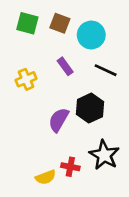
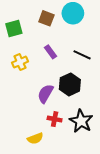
green square: (27, 23) -> (14, 28), moved, turned -30
cyan circle: (91, 35) -> (73, 13), moved
red cross: (70, 167) -> (55, 119), moved

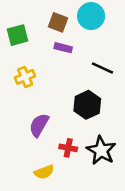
purple rectangle: (51, 52) -> (63, 48), moved, turned -40
purple semicircle: (45, 94) -> (39, 125), moved

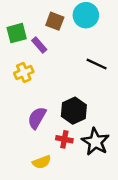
purple rectangle: (63, 48) -> (39, 45), moved, turned 35
black hexagon: (87, 105) -> (74, 111), moved

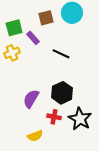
brown square: (55, 21) -> (46, 18), turned -35
black line: (97, 64) -> (61, 54), moved
yellow cross: (24, 72) -> (12, 53), moved

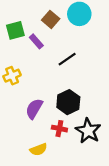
brown square: (46, 18) -> (51, 19), turned -35
yellow cross: (12, 53) -> (12, 76), moved
black line: (61, 54) -> (67, 59), turned -60

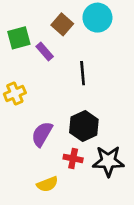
black line: (67, 59) -> (83, 73), turned -60
black star: (88, 131) -> (108, 161), turned -30

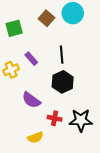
purple rectangle: (45, 51) -> (31, 59), moved
black hexagon: (84, 126) -> (63, 82), moved
purple semicircle: (42, 134) -> (31, 100), turned -84

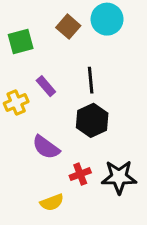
red cross: (55, 118) -> (80, 174), turned -32

